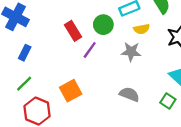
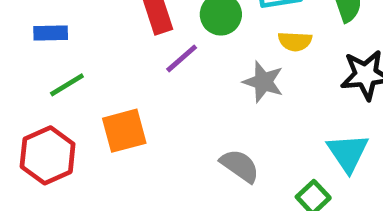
blue rectangle: (25, 53) -> (51, 33), turned 49
green line: (24, 84) -> (67, 85), moved

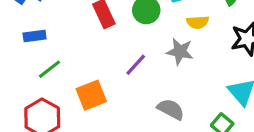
purple line: (182, 58) -> (136, 65), moved

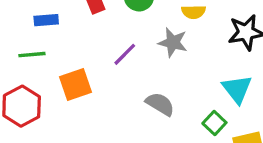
blue rectangle: (35, 36) -> (46, 20), moved
green line: (50, 69) -> (32, 55), turned 30

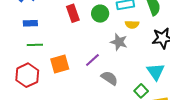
blue rectangle: (46, 20) -> (30, 23), moved
purple line: (125, 54) -> (92, 60), moved

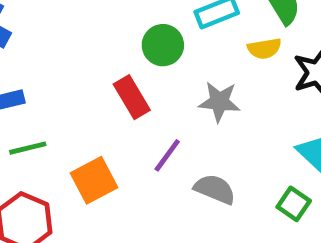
red rectangle: (73, 13) -> (132, 97), moved
yellow semicircle: (132, 24) -> (264, 49), moved

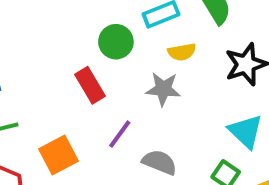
yellow semicircle: (264, 49) -> (182, 52), moved

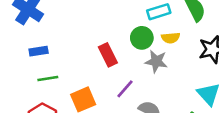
green circle: (116, 42) -> (142, 38), moved

